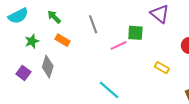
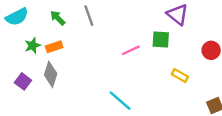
gray line: (93, 24) -> (89, 16), moved
green square: (135, 33) -> (161, 40), moved
orange rectangle: (63, 40) -> (54, 47), moved, turned -48

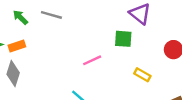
gray line: (89, 16) -> (51, 15), turned -54
pink line: (131, 50) -> (92, 60), moved

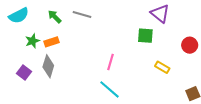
pink line: (92, 60) -> (111, 62), moved, turned -49

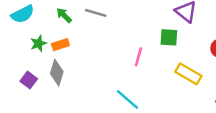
pink line: (111, 62) -> (138, 57), moved
yellow rectangle: (162, 67) -> (188, 74), size x1.5

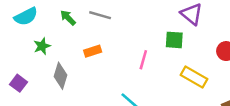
orange rectangle: (60, 45) -> (93, 51), moved
purple square: (29, 80) -> (19, 83), moved

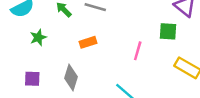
gray diamond: (61, 76) -> (71, 77), moved
purple square: (19, 83) -> (32, 79), moved, turned -35

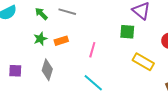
green star: (38, 37) -> (40, 39), moved
pink line: (138, 51) -> (92, 50), moved

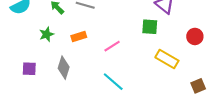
green star: (40, 39) -> (46, 34), moved
pink line: (92, 50) -> (112, 46), turned 42

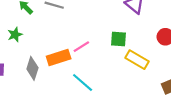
green square: (150, 27) -> (118, 39), moved
orange rectangle: (79, 36) -> (59, 57), moved, size x1.5

